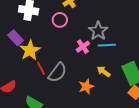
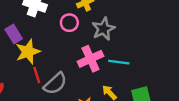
gray star: (98, 31) -> (103, 29), moved
pink cross: (83, 47) -> (90, 59), size x1.5

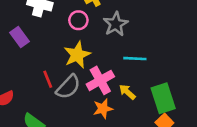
yellow star: (28, 52) -> (77, 55), moved
pink cross: (90, 59) -> (100, 80), moved

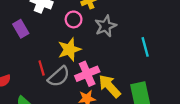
cyan line: (135, 59) -> (145, 47), moved, turned 66
yellow arrow: (127, 92) -> (110, 86), size x1.6

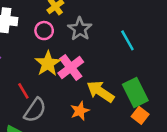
pink cross: (87, 74) -> (71, 67), moved
gray semicircle: (59, 76) -> (35, 110), moved

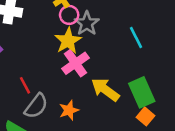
pink circle: (44, 31) -> (69, 15), moved
yellow star: (48, 64) -> (68, 41), moved
orange star: (80, 111) -> (69, 110), moved

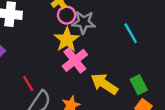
gray star: (87, 23) -> (84, 22), turned -30
green rectangle: (142, 92) -> (139, 85), size x0.7

